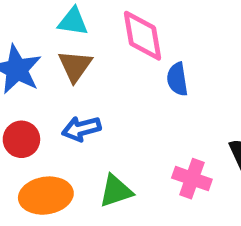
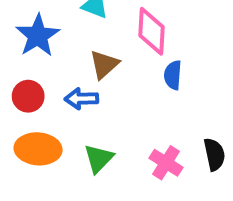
brown triangle: (75, 66) -> (104, 64), moved
green triangle: (116, 191) -> (99, 158), turned -40

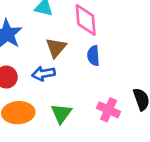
blue semicircle: (173, 75) -> (93, 56), moved

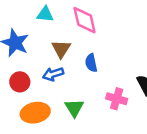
blue semicircle: (93, 56) -> (91, 63), moved

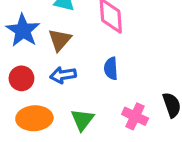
brown triangle: (61, 49) -> (60, 40), moved

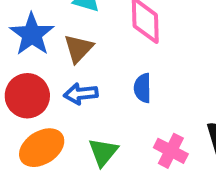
red circle: (21, 78) -> (27, 96), size x1.4
orange ellipse: (34, 118) -> (42, 148), turned -32

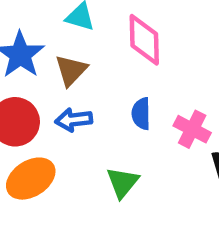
pink cross: (171, 151) -> (192, 129), moved
green triangle: (103, 152) -> (123, 182), moved

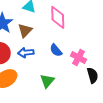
blue semicircle: (141, 114) -> (56, 50), turned -40

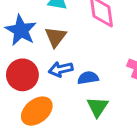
blue semicircle: (56, 50) -> (88, 78), moved, turned 128

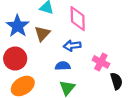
blue arrow: (61, 69) -> (72, 46), moved

